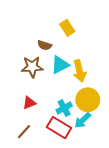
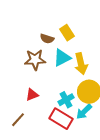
yellow rectangle: (67, 28) -> (67, 33), moved
brown line: (24, 132) -> (18, 120), moved

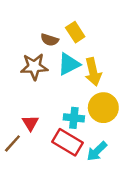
red triangle: (32, 95) -> (30, 123), moved, turned -40
cyan cross: (66, 100) -> (74, 118), turned 35
cyan arrow: (84, 112) -> (97, 151), moved

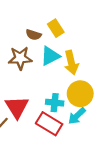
red triangle: (30, 123) -> (17, 107), size x1.6
cyan arrow: (97, 151) -> (77, 116), moved

